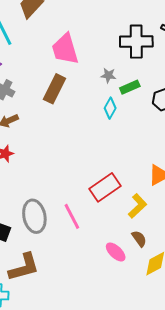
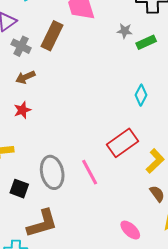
brown rectangle: (54, 89) -> (52, 36), moved
cyan diamond: (110, 108) -> (141, 95), moved
pink ellipse: (116, 252) -> (130, 230), moved

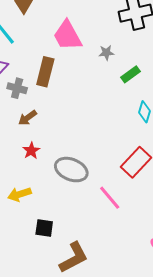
gray star: (125, 31) -> (106, 53), moved
green rectangle: (146, 42) -> (131, 74), moved
gray ellipse: (52, 172) -> (71, 170), moved, turned -44

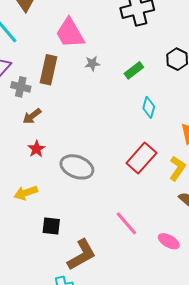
gray star: (106, 53) -> (92, 63), moved
pink line: (110, 198) -> (126, 223), moved

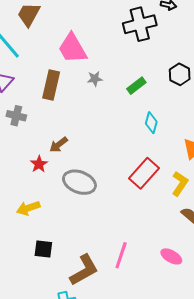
gray cross: (21, 87) -> (16, 116), moved
brown arrow: (32, 116) -> (59, 145), moved
pink line: (126, 223) -> (121, 255), moved, turned 60
black square: (51, 226) -> (43, 249), moved

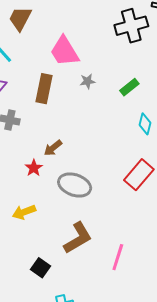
black square: (43, 249) -> (40, 268), moved, turned 30
brown L-shape: (84, 270) -> (78, 238), moved

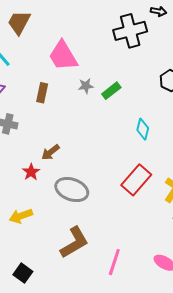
green rectangle: (129, 87) -> (111, 91), moved
brown rectangle: (44, 89) -> (42, 93), size x0.7
black square: (40, 268) -> (23, 273), moved

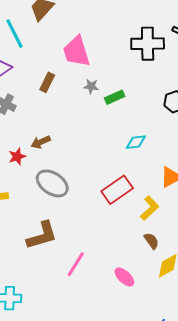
cyan diamond: (143, 129) -> (136, 142), turned 55

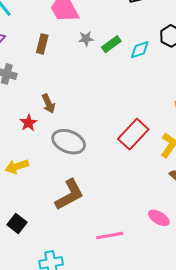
brown arrow: (41, 142) -> (48, 104), turned -78
cyan diamond: (136, 142) -> (140, 50), moved
pink line: (76, 264) -> (110, 236), moved, turned 60

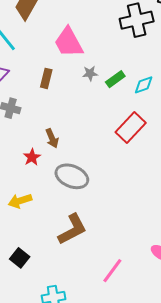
red rectangle: (133, 134) -> (131, 128), moved
pink line: (110, 236) -> (112, 271), turned -44

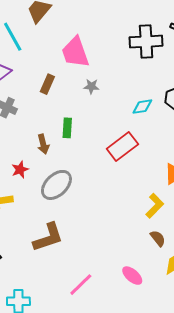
green rectangle: (115, 79) -> (67, 128), moved, turned -60
red star: (32, 157) -> (20, 170), moved
gray ellipse: (72, 176) -> (56, 185), turned -76

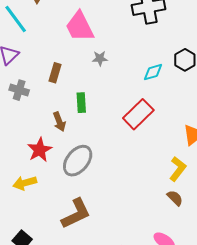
brown rectangle: (47, 84) -> (55, 73), moved
red star: (20, 170) -> (40, 150), size x1.4
brown semicircle: (158, 238) -> (175, 198), moved

